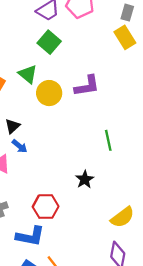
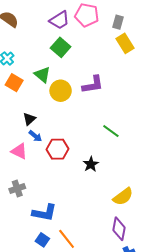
gray rectangle: (127, 13) -> (118, 22), moved
green line: (108, 140) -> (111, 131), turned -42
red hexagon: (46, 207) -> (58, 149), moved

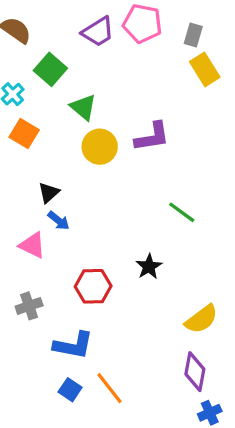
green square: (61, 47) -> (50, 69), moved
green triangle: (42, 75) -> (83, 107), moved
red hexagon: (58, 149) -> (93, 286), moved

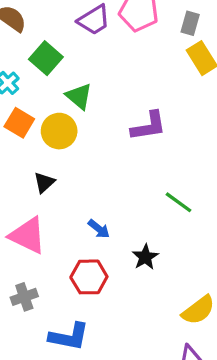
yellow circle: (100, 147) -> (59, 131), moved
blue arrow: (59, 221) -> (99, 229), moved
pink triangle: (32, 245) -> (28, 235), size x1.4

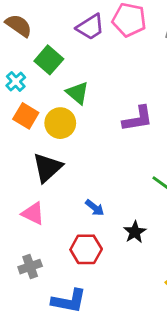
black triangle: (44, 182) -> (47, 168), size x1.6
pink triangle: (28, 235) -> (33, 213), size x0.7

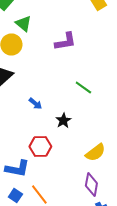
red hexagon: (86, 249) -> (40, 146), moved

